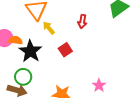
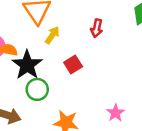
yellow arrow: (49, 28) -> (52, 35), turned 72
green circle: (23, 77) -> (37, 89), moved

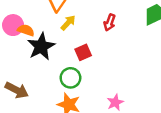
green circle: (37, 89) -> (70, 78), moved

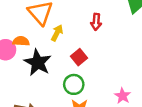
orange semicircle: (26, 30) -> (21, 41), moved

